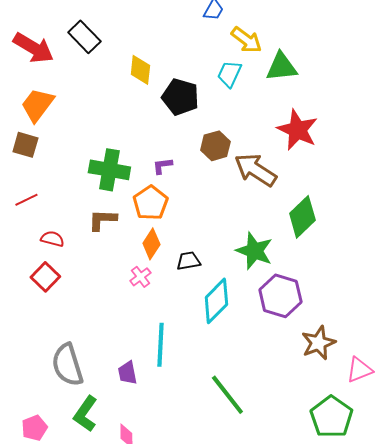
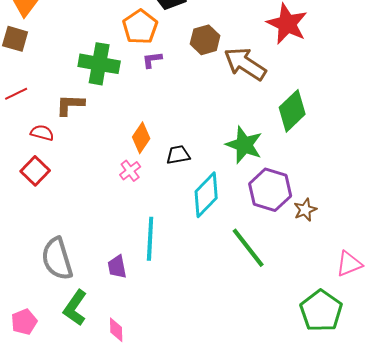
orange pentagon: (150, 203) -> (140, 27), moved
brown L-shape: (102, 220) -> (70, 105), moved
brown star: (318, 343) -> (305, 210), moved, size x0.7
green line: (227, 395) -> (248, 248), moved

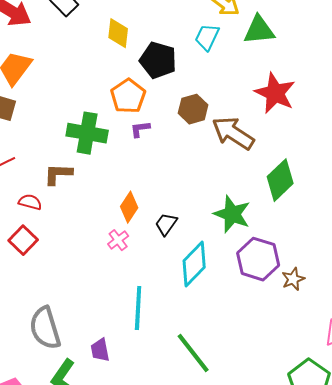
black trapezoid: (178, 155) -> (166, 224), turned -45
green line: (248, 248) -> (193, 353), moved
purple trapezoid: (117, 267) -> (100, 350), moved

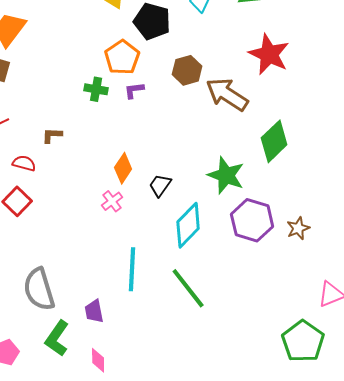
green cross: (87, 133) -> (96, 89), moved, size x0.6
brown L-shape: (58, 174) -> (52, 135), size x0.7
brown star: (293, 279) -> (298, 228), moved
green line: (193, 353) -> (188, 288), moved

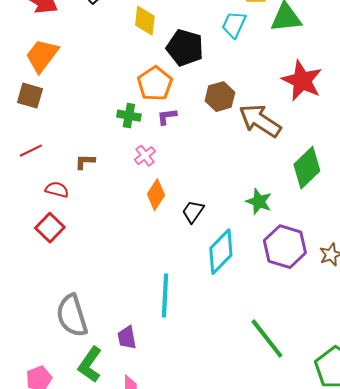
green star: (226, 175) -> (259, 202), size x0.7
pink cross: (112, 201) -> (145, 156), moved
green line: (188, 288) -> (267, 339), moved

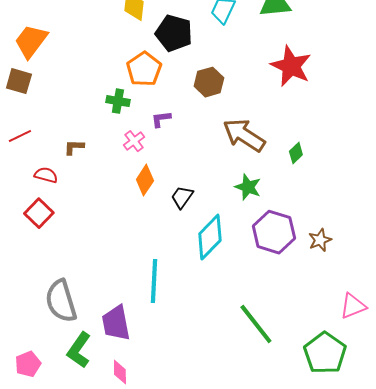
purple L-shape: (167, 117) -> (161, 119), moved
brown arrow: (260, 121) -> (244, 135), moved
green diamond: (307, 168) -> (296, 153), size x0.5
purple trapezoid: (127, 338) -> (116, 323), size x1.5

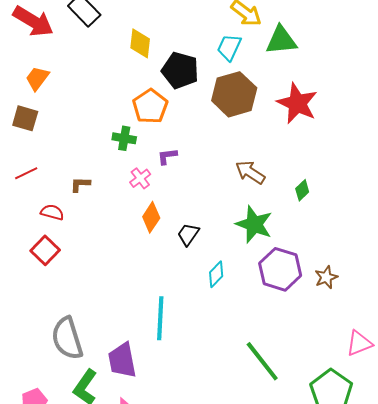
orange trapezoid: (31, 41) -> (37, 78), size x0.7
brown hexagon: (209, 82) -> (234, 94), moved, size x1.5
brown arrow: (244, 135) -> (250, 172), size x0.7
green star: (248, 187) -> (254, 224), size x1.4
cyan diamond: (210, 237) -> (216, 274), size x0.6

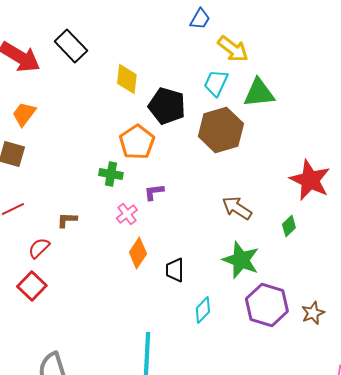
green triangle: (281, 40) -> (259, 93), moved
red star: (297, 103) -> (310, 180), moved
red semicircle: (52, 212) -> (39, 248), turned -60
black trapezoid: (188, 234) -> (175, 270), turned -35

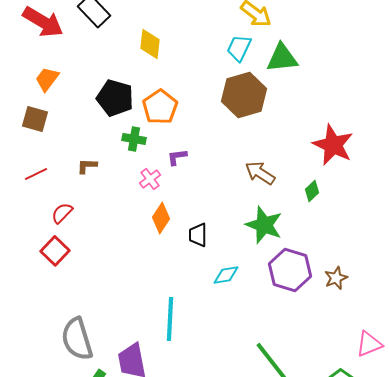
black pentagon: (167, 106) -> (115, 98), moved
brown L-shape: (67, 220) -> (87, 166), moved
cyan diamond: (203, 310) -> (226, 275), turned 36

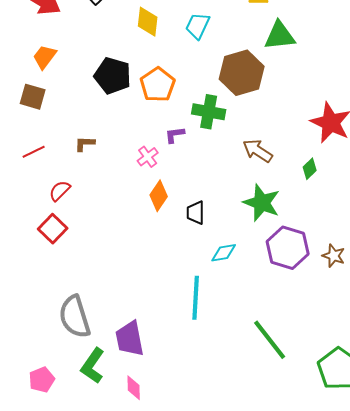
cyan trapezoid: (239, 48) -> (198, 26), moved
green cross: (134, 139) -> (209, 112), moved, size x1.4
brown star: (336, 278) -> (334, 256), turned -30
cyan line: (170, 319) -> (196, 298), moved

